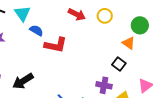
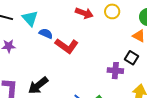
red L-shape: (56, 45) -> (67, 46), turned 30
purple cross: (104, 85) -> (115, 71), moved

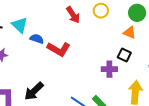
red arrow: (84, 13) -> (73, 15), turned 42

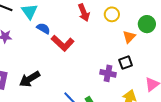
orange triangle: (130, 32) -> (129, 37), moved, turned 40
black square: (124, 55) -> (126, 63), turned 32

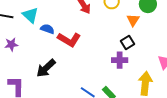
black square: (126, 63) -> (127, 43), moved
black arrow: (30, 79) -> (46, 68), moved

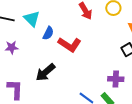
blue semicircle: (47, 29) -> (48, 33), turned 96
purple cross: (120, 60) -> (116, 79), moved

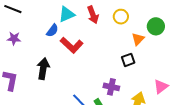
cyan triangle: (32, 19) -> (67, 14), moved, turned 42
black arrow: (46, 72) -> (43, 69), turned 130

